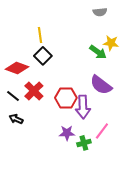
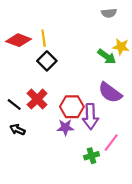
red diamond: (17, 68) -> (19, 40), moved
purple star: (67, 133) -> (65, 127), moved

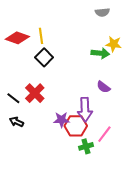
green arrow: (107, 57) -> (100, 53), turned -30
purple semicircle: (110, 93) -> (103, 87), size x0.6
red hexagon: (72, 107) -> (76, 126), moved

